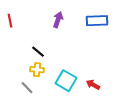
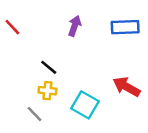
red line: (10, 21) -> (12, 27), turned -32
red arrow: (93, 85) -> (126, 87), moved, size x1.5

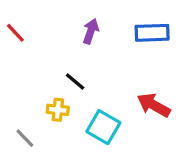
black line: (49, 67) -> (75, 82), moved
gray line: (34, 114) -> (25, 138), moved

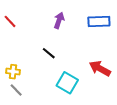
yellow cross: (58, 110) -> (13, 72), moved

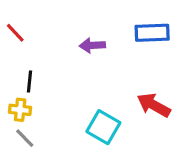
purple arrow: (59, 20) -> (92, 45), moved, turned -112
black line: (49, 53) -> (29, 82), moved, turned 56

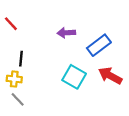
blue rectangle: (152, 33) -> (99, 45), moved, turned -35
cyan square: (103, 127) -> (74, 77), moved

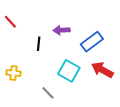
black line: (21, 59) -> (39, 44), moved
gray line: (18, 99) -> (48, 93), moved

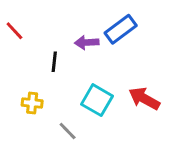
blue rectangle: (92, 42) -> (121, 29), moved
yellow cross: (14, 73) -> (32, 103), moved

